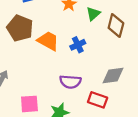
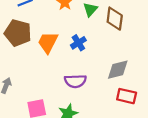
orange trapezoid: (48, 41) -> (48, 42), turned -85
red rectangle: (98, 100) -> (127, 96), moved

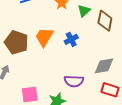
brown pentagon: (18, 33) -> (16, 42), moved
purple semicircle: (75, 81) -> (74, 81), moved

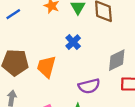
orange trapezoid: (44, 37) -> (46, 67), moved

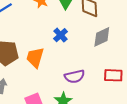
gray diamond: (117, 60) -> (102, 37), moved

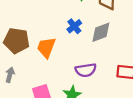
gray diamond: (102, 37) -> (101, 32), moved

